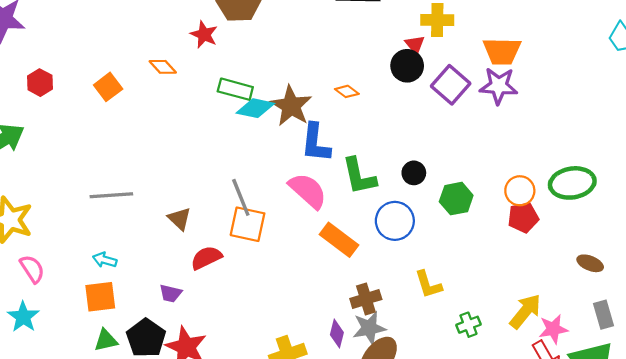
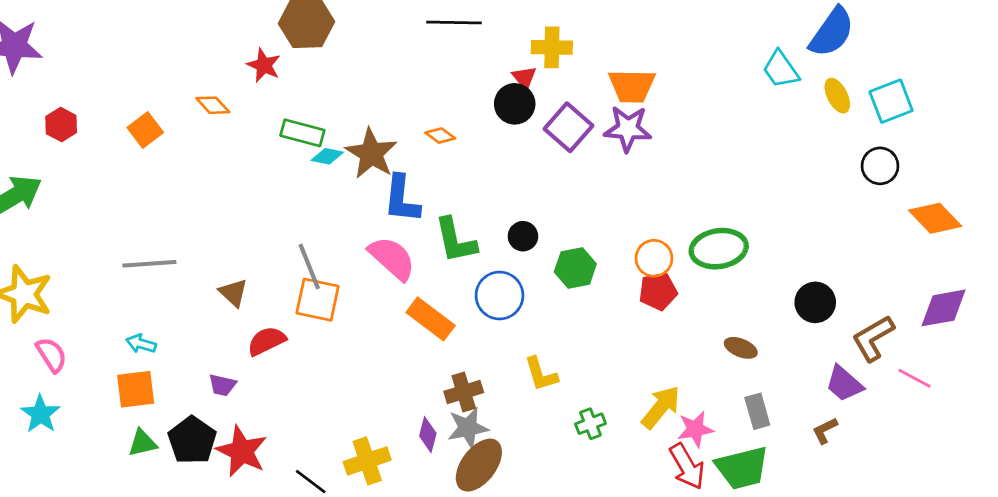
cyan diamond: (255, 108) -> (327, 156), size x0.7

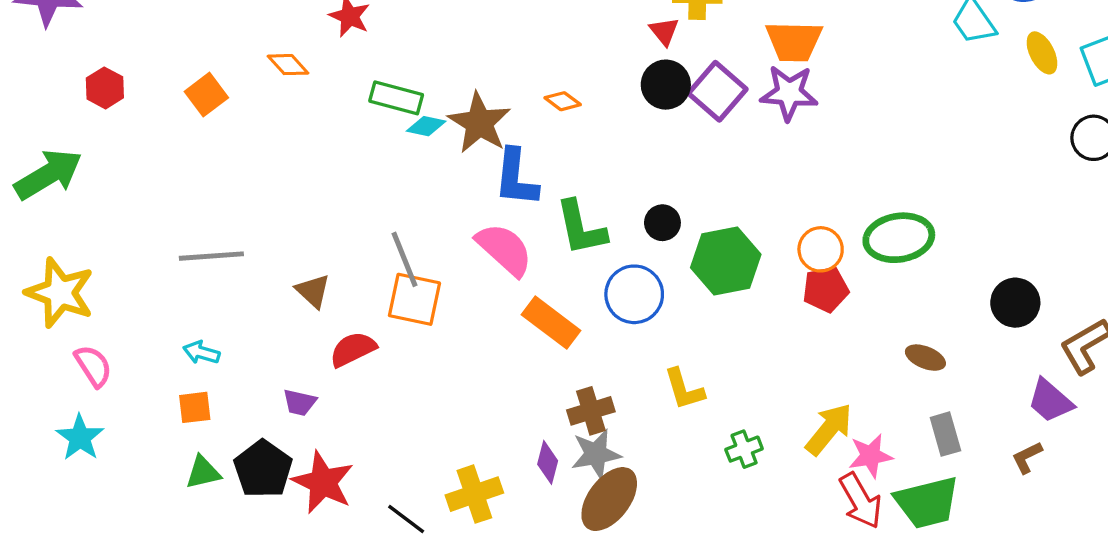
black circle: (515, 104) -> (666, 85), moved
green hexagon: (575, 268) -> (726, 261), size x1.4
orange square: (136, 389) -> (195, 407), size x0.7

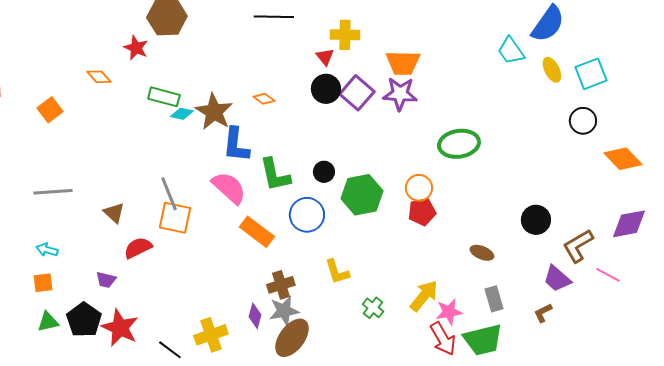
orange square: (206, 95) -> (50, 110), moved
green ellipse: (899, 238) -> (459, 144), moved
green cross: (744, 449) -> (373, 308), turned -30

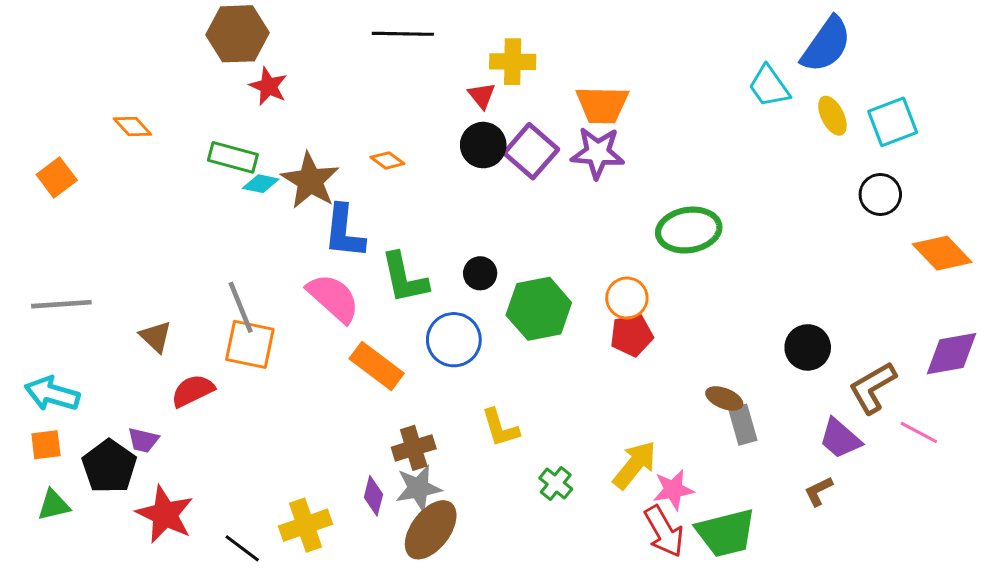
red star: (136, 48) -> (268, 86), moved
cyan arrow: (47, 250) -> (52, 394), size x1.6
gray rectangle: (494, 299) -> (743, 425), moved
black pentagon: (84, 320) -> (109, 466), moved

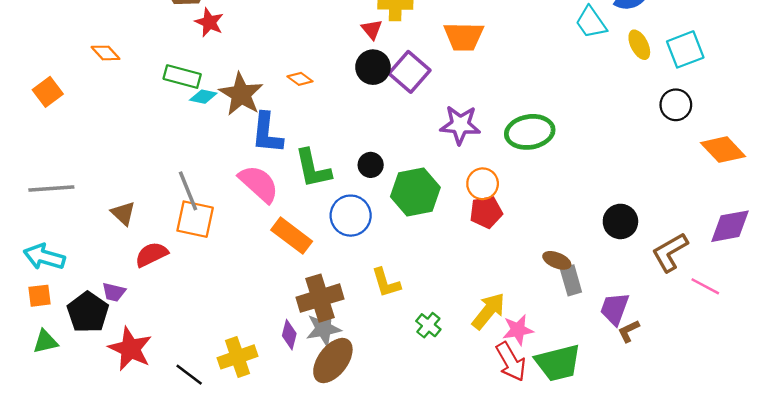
purple star: (598, 153) -> (460, 125), moved
purple trapezoid: (840, 439) -> (615, 309), moved, turned 69
brown cross: (414, 448) -> (320, 298), size x1.4

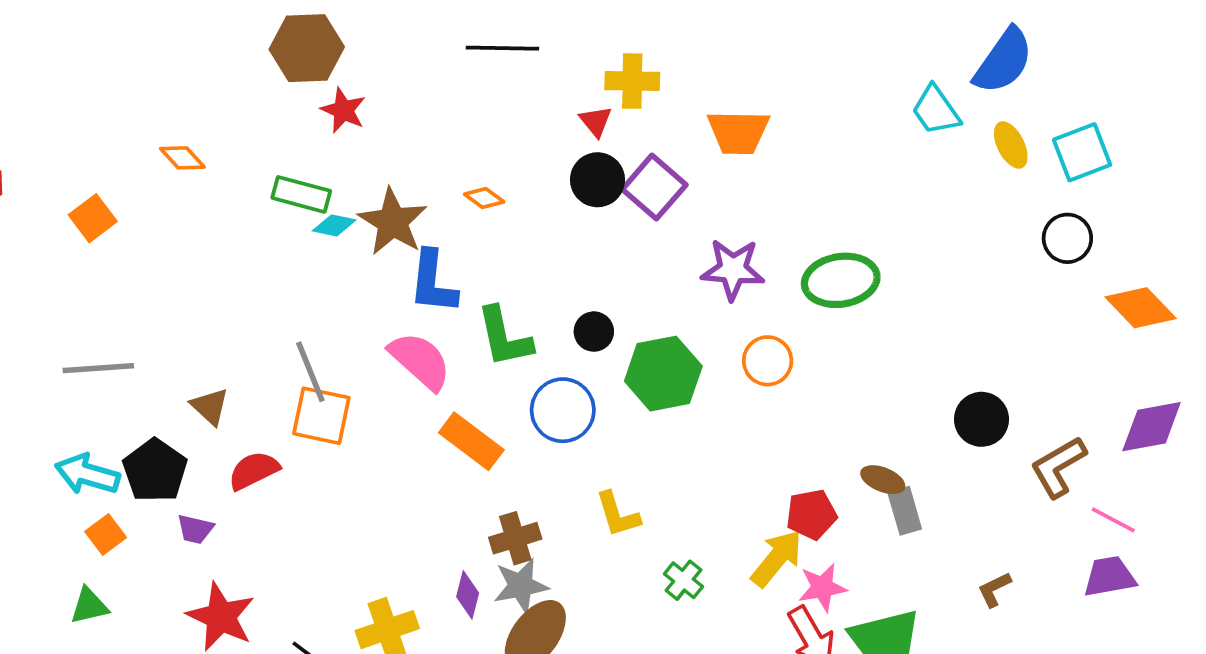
red pentagon: (486, 212) -> (811, 514), moved
orange square: (40, 296) -> (106, 535), moved, turned -30
brown cross: (320, 298) -> (515, 538), size x0.7
purple trapezoid: (615, 309) -> (1110, 577), moved, turned 60
black pentagon: (88, 312) -> (155, 471), moved

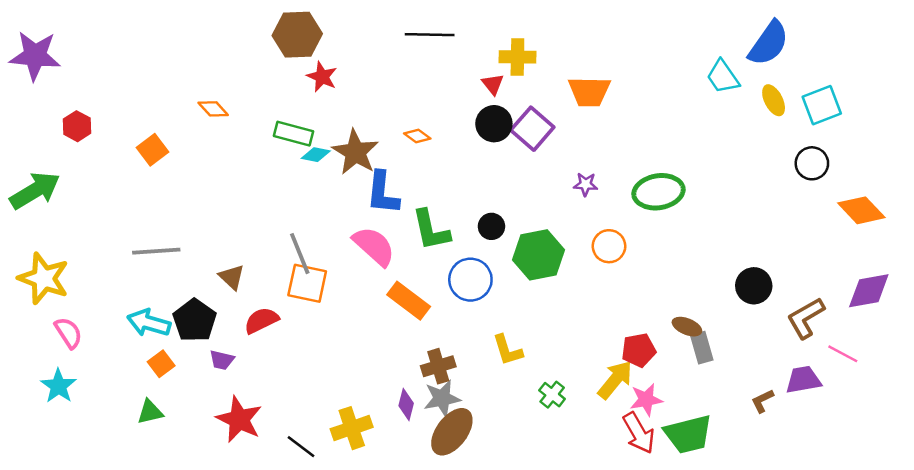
purple star: (733, 269) -> (585, 184), size x0.6
purple trapezoid: (1110, 577) -> (803, 380), moved

